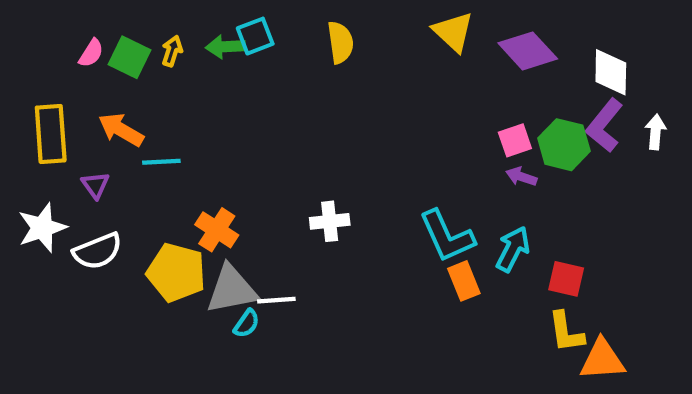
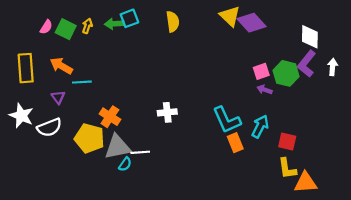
purple diamond: (528, 51) -> (252, 23), moved
purple triangle: (95, 185) -> (58, 97), moved
white star: (42, 228) -> (21, 116), turned -30

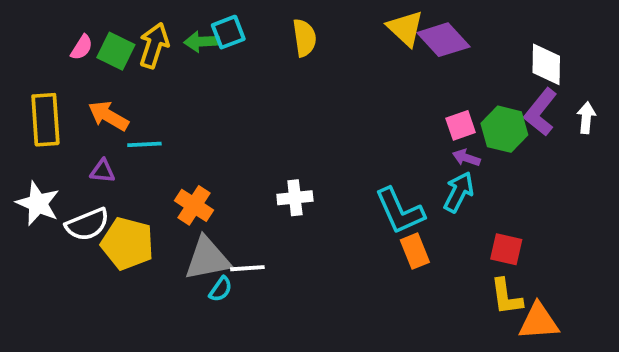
yellow arrow: (87, 26) -> (154, 45), size x1.6
purple triangle: (58, 97) -> (103, 171), turned -48
cyan arrow: (260, 126) -> (459, 192), moved
yellow pentagon: (89, 138) -> (127, 243), moved

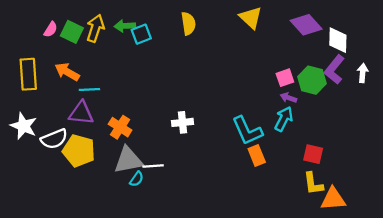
cyan square: (228, 32) -> (141, 34), moved
purple diamond: (443, 40) -> (306, 25), moved
purple triangle: (103, 171) -> (81, 113), moved, size x1.6

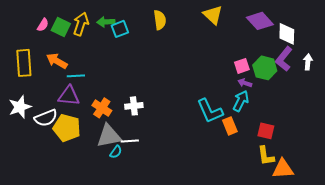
white cross: (182, 122) -> (134, 106), moved
white star: (24, 126) -> (20, 107), turned 30
orange rectangle: (257, 155) -> (230, 126), moved

